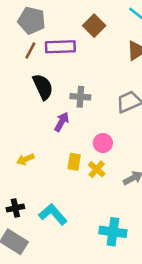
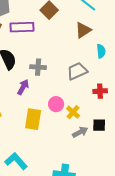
yellow rectangle: (74, 162) -> (33, 119), size x1.5
yellow cross: (97, 169) -> (73, 112), moved

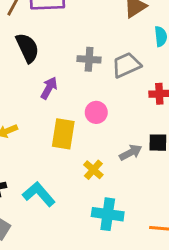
gray cross: (38, 67) -> (89, 59), moved
yellow cross: (73, 112) -> (93, 170), moved

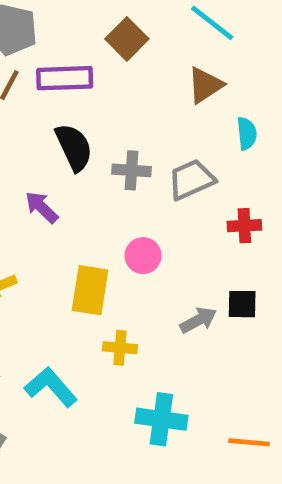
black semicircle: (27, 48) -> (74, 147), moved
purple arrow: (49, 88) -> (42, 207), moved, turned -75
yellow cross: (93, 170) -> (120, 348), moved, turned -36

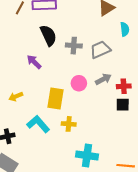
red cross: (244, 226) -> (124, 86), moved
gray arrow: (198, 320) -> (103, 79), moved
cyan L-shape: (51, 387) -> (38, 124), moved

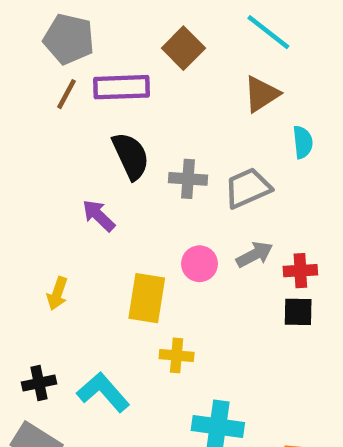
yellow arrow: (16, 96) -> (57, 294), turned -48
cyan L-shape: (38, 124) -> (103, 392), moved

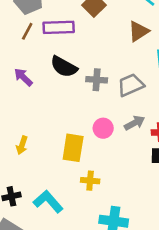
black semicircle: (131, 156) -> (64, 67), turned 144
purple arrow: (99, 216) -> (23, 77), moved

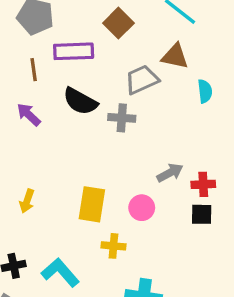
brown line: (27, 31) -> (34, 70), moved, turned -36
brown triangle: (139, 31) -> (175, 56), turned 45
gray trapezoid: (131, 85) -> (142, 80), moved
pink circle: (103, 128) -> (142, 208), moved

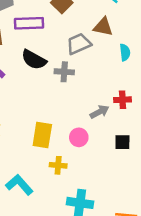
red cross: (203, 184) -> (122, 100), moved

